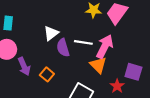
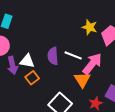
white triangle: (51, 33) -> (27, 61), moved, turned 35

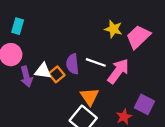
orange square: (32, 78) -> (57, 74), moved
orange triangle: (82, 80) -> (90, 97), moved

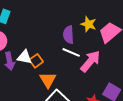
purple semicircle: (72, 64) -> (69, 35), moved
orange triangle: (90, 97) -> (48, 80), moved

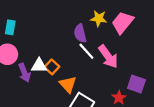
white line: (71, 52) -> (86, 51), turned 36
pink arrow: (90, 61) -> (108, 57), turned 115

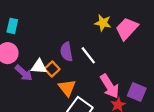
purple semicircle: (80, 33) -> (66, 52), moved
pink arrow: (108, 57) -> (110, 86), moved
purple arrow: (24, 73) -> (24, 73), turned -30

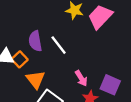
pink arrow: (110, 86) -> (81, 78), size x0.6

